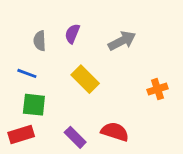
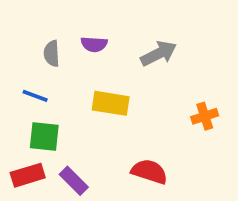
purple semicircle: (72, 34) -> (94, 44), turned -108
yellow rectangle: (85, 79) -> (111, 103), turned -36
purple rectangle: (75, 137) -> (74, 181), moved

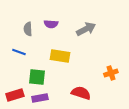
orange cross: (205, 116) -> (111, 73), moved
green square: (44, 136) -> (37, 77), moved
purple rectangle: (74, 181) -> (40, 98), turned -56

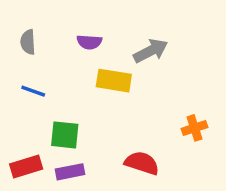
gray semicircle: (28, 29) -> (28, 42), moved
yellow rectangle: (60, 56) -> (114, 81), moved

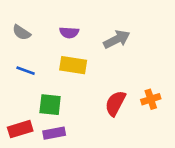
gray semicircle: (28, 42) -> (21, 33), turned -54
yellow rectangle: (114, 81) -> (73, 65), moved
red semicircle: (142, 163) -> (115, 103), moved, turned -80

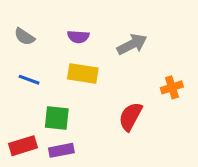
orange cross: (151, 99) -> (172, 87), moved

